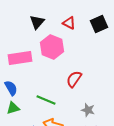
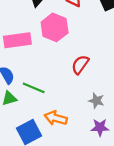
green line: (46, 100) -> (34, 88), moved

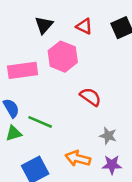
red semicircle: (80, 65) -> (90, 97), turned 90
orange arrow: (56, 118) -> (78, 158), moved

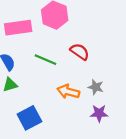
green line: (40, 122) -> (45, 60), moved
orange arrow: (78, 158) -> (68, 92), moved

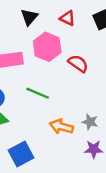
red semicircle: (80, 52) -> (78, 63), moved

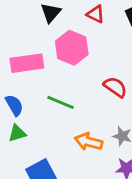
red semicircle: (78, 63) -> (115, 87), moved

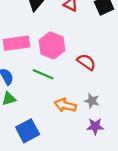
pink hexagon: (72, 48) -> (52, 45), moved

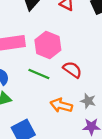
red semicircle: (86, 62) -> (72, 70), moved

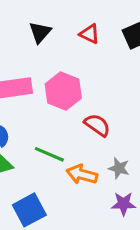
green line: (39, 74) -> (49, 154), moved

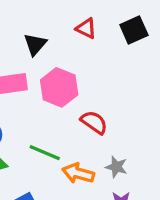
black triangle: (40, 32) -> (35, 44), moved

